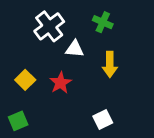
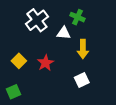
white triangle: (75, 49) -> (64, 33), moved
white square: (103, 119) -> (82, 80), moved

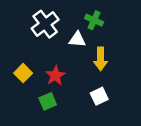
green square: (14, 92) -> (48, 101), moved

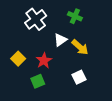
white triangle: (77, 40) -> (60, 40), moved, turned -40
yellow arrow: (101, 59) -> (80, 47), turned -48

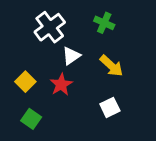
white triangle: (60, 40) -> (71, 56), moved
green square: (38, 81) -> (31, 119), moved, turned -32

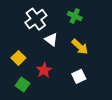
white triangle: (71, 56) -> (51, 40), turned -48
red star: (61, 85) -> (44, 70), moved

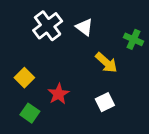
green cross: (75, 16) -> (134, 39), moved
white triangle: (51, 40) -> (84, 27), moved

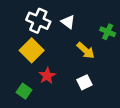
white cross: (48, 26) -> (38, 21), turned -30
yellow square: (24, 78) -> (32, 50), moved, size x1.5

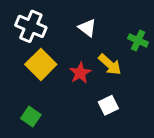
white cross: (38, 21) -> (31, 26), moved
red star: (47, 76) -> (80, 73), moved

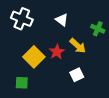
yellow square: (41, 64) -> (34, 57), moved
green square: (31, 117) -> (22, 83), turned -32

